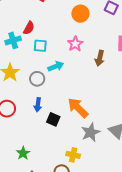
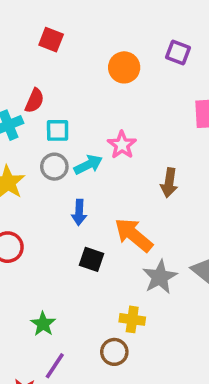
pink star: (75, 44) -> (122, 145), moved
brown arrow: (100, 58) -> (169, 183), moved
gray circle: (37, 79) -> (54, 167), moved
blue arrow: (38, 105) -> (79, 212), moved

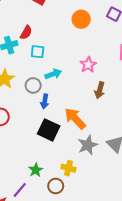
pink star: (122, 145) -> (88, 65), moved
gray circle: (54, 167) -> (33, 85), moved
black square: (92, 259) -> (49, 130), size x1.5
green star: (43, 324) -> (36, 170), moved

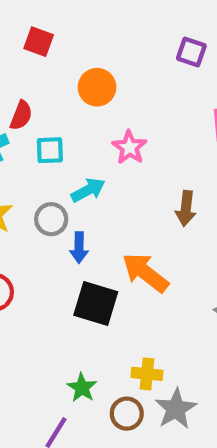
orange circle: (81, 19) -> (97, 87), moved
pink star: (88, 65) -> (129, 147), moved
gray star: (88, 145) -> (176, 409), moved

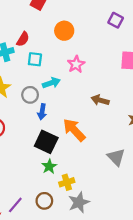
brown arrow: (186, 208) -> (100, 100), turned 90
yellow cross: (147, 374) -> (67, 182), turned -32
green star: (82, 388) -> (49, 166), moved
brown circle: (127, 414) -> (44, 201), moved

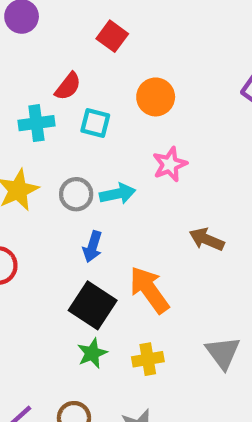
red semicircle: (23, 39) -> (68, 86), moved
cyan square: (35, 59) -> (95, 123), moved
gray circle: (30, 95) -> (76, 194), moved
yellow cross: (67, 182) -> (148, 359), moved

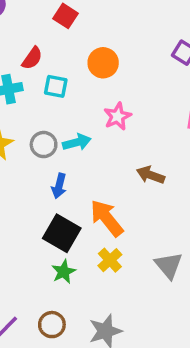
yellow cross: (148, 359) -> (110, 260), moved, turned -30

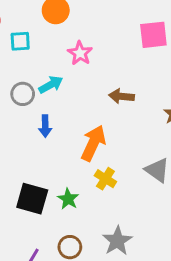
orange arrow: (107, 218) -> (93, 143), turned 78
black square: (62, 233) -> (32, 199), moved

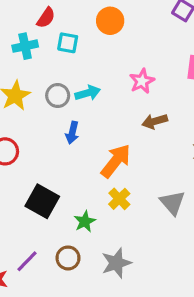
pink star: (80, 53) -> (142, 81), moved
brown arrow: (121, 96) -> (155, 121), turned -35
green star: (68, 199) -> (85, 221), moved

